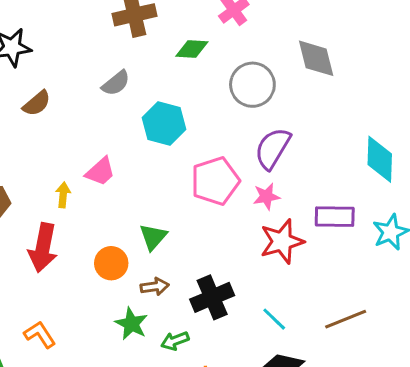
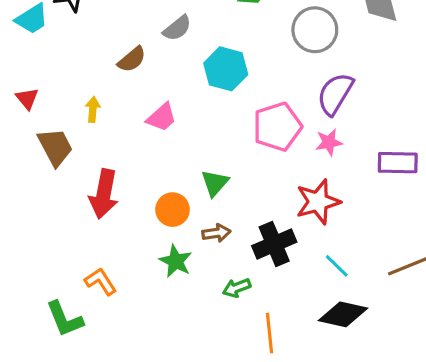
brown semicircle: (37, 103) -> (132, 59), moved
yellow arrow: (63, 195) -> (93, 109), moved
red star: (282, 241) -> (318, 202), moved
green star: (131, 324) -> (176, 261), moved

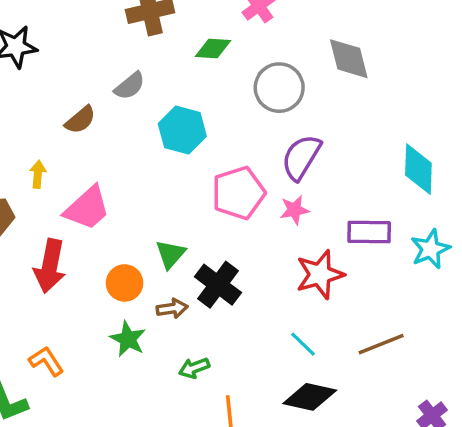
pink trapezoid: (162, 117) -> (87, 208), moved, size x1.4
red star: (318, 202) -> (320, 274), moved
black cross: (274, 244) -> (218, 285), moved, turned -30

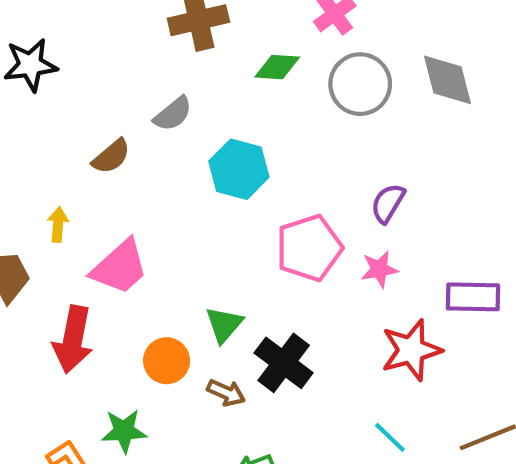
gray circle: (279, 88) -> (360, 84), moved
purple semicircle: (301, 157) -> (388, 203), size x0.7
brown arrow: (172, 308) -> (226, 393), turned 32
green star: (128, 339) -> (124, 431), moved, turned -30

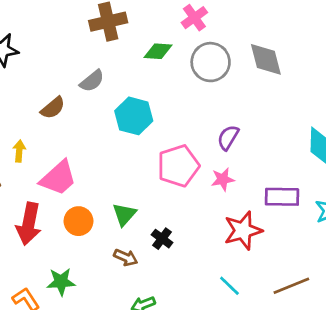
orange circle: (167, 361) -> (78, 221), moved
black cross: (284, 363) -> (162, 239), size x0.6

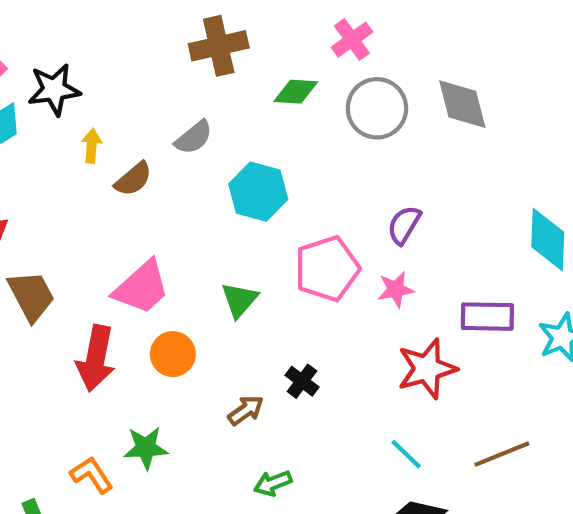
yellow arrow: (19, 151) -> (92, 146), moved
green triangle: (124, 214) -> (239, 300), moved
brown arrow: (126, 257) -> (246, 410), turned -60

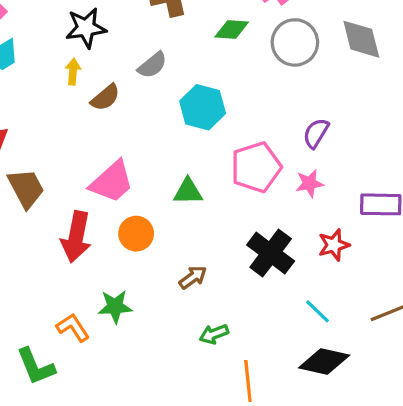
black star: (54, 90) -> (86, 28), moved
green triangle: (239, 300) -> (188, 191), turned 48
red star: (427, 369) -> (334, 245), size x0.7
black cross: (302, 381) -> (271, 253), moved, size x1.8

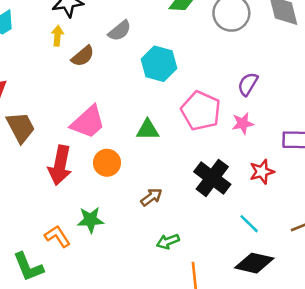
pink pentagon: (256, 167) -> (201, 111), turned -30

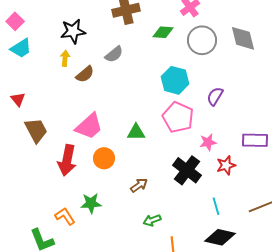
cyan hexagon: (159, 64) -> (175, 80), moved
pink star: (243, 123) -> (208, 142), moved
cyan line: (249, 224) -> (216, 206), turned 30

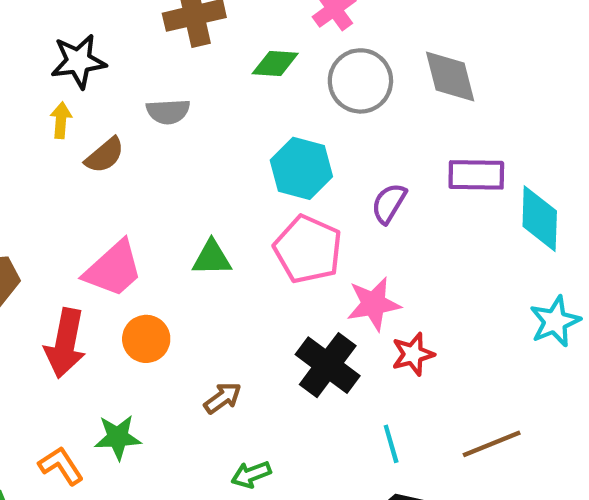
gray semicircle: (114, 54) -> (168, 112), turned 36
green triangle: (136, 132) -> (212, 258), moved
purple rectangle: (255, 140) -> (476, 175), moved
pink star: (208, 142) -> (374, 304), size x1.4

